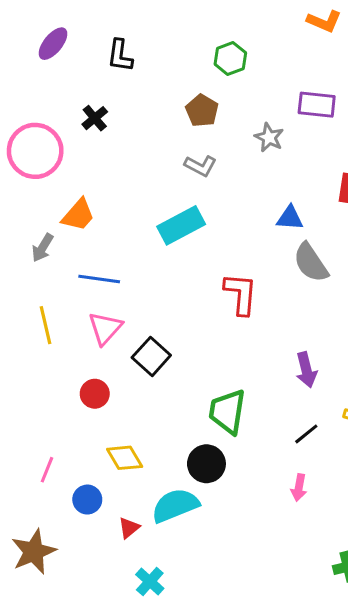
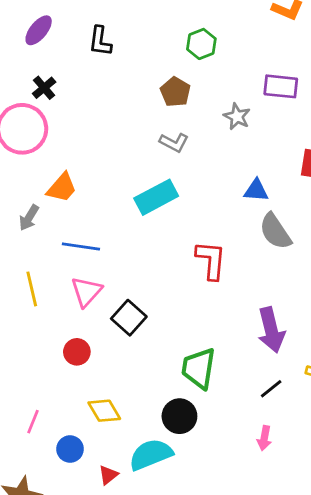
black cross: (95, 118) -> (44, 88), moved
purple arrow: (306, 370) -> (271, 330), size x1.4

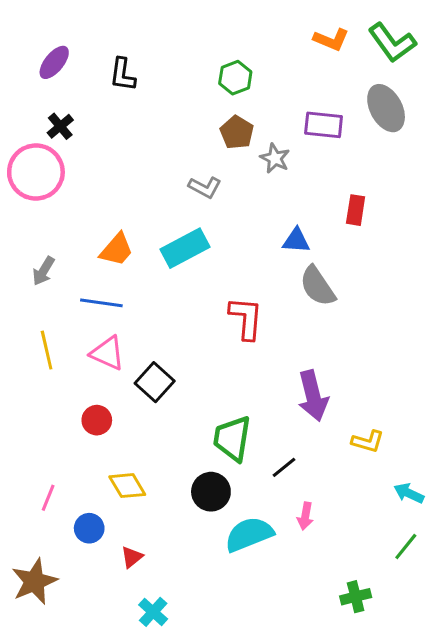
brown pentagon: (175, 92) -> (237, 132), moved
orange trapezoid: (62, 188) -> (117, 250), moved
pink triangle: (86, 292) -> (107, 353), turned -48
black line: (271, 389) -> (284, 467), moved
cyan semicircle: (151, 454) -> (249, 534), moved

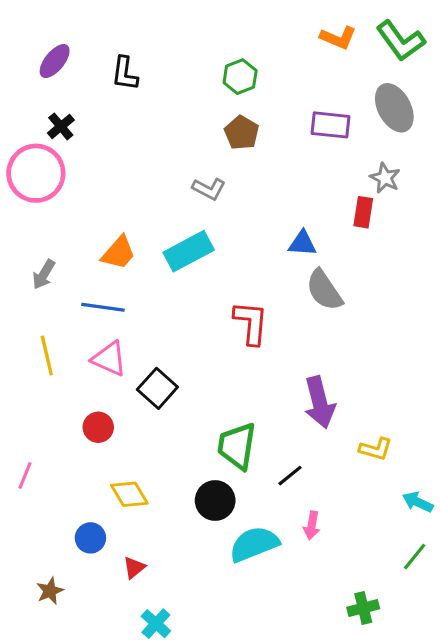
gray star: (275, 158) -> (385, 178), moved
pink line: (48, 498) -> (25, 476), moved
brown star: (34, 581) -> (50, 591), moved, size x0.6

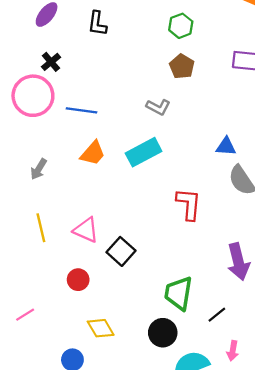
blue line: (103, 307) -> (81, 110), moved
pink line: (25, 476) -> (25, 315), turned 36

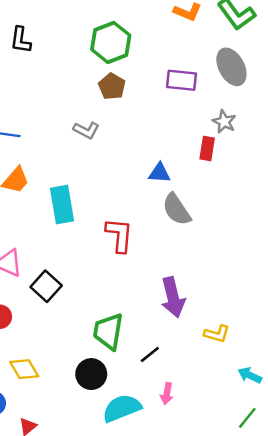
green hexagon: (181, 26) -> (111, 42), size x1.5
cyan rectangle: (144, 152) -> (62, 205), moved, turned -72

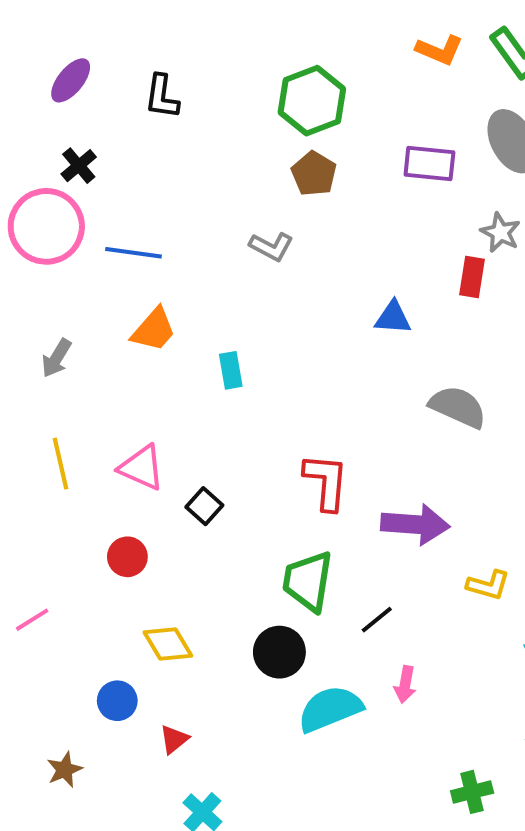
cyan rectangle: (62, 205) -> (231, 370), size x0.6
gray semicircle: (177, 209) -> (458, 407), moved, turned 148
red L-shape: (119, 235) -> (326, 482), moved
black square: (46, 286) -> (204, 506), size x0.7
purple arrow: (173, 297) -> (415, 524), turned -72

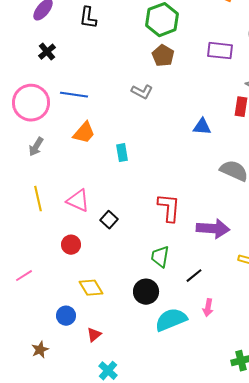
pink circle: (46, 226) -> (31, 103), moved
green trapezoid: (308, 581) -> (160, 257), size x0.7

